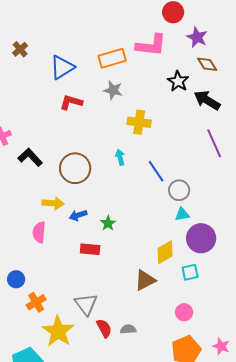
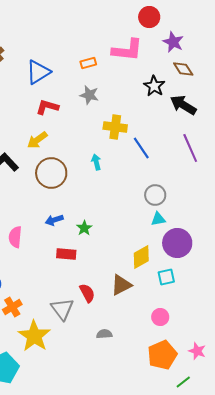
orange rectangle: (112, 58) -> (88, 63), size x0.6
blue line: (156, 171) -> (141, 148), moved
yellow arrow: (53, 203) -> (37, 140), moved, turned 140
red semicircle: (104, 328) -> (87, 293), moved

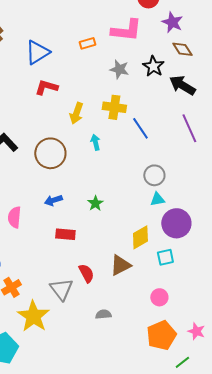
gray star: (89, 95) -> (119, 69), moved
yellow arrow: (37, 140) -> (76, 113), moved, turned -35
green star: (84, 228) -> (95, 203), moved

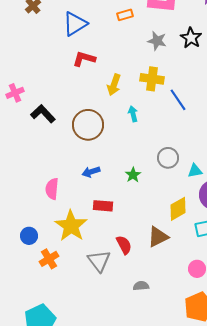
gray circle: (154, 175) -> (168, 158), moved
yellow star: (33, 316) -> (71, 226), moved

